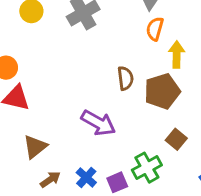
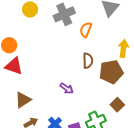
orange semicircle: (155, 29) -> (86, 30), moved
purple arrow: (98, 123) -> (67, 88), size x0.6

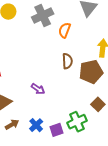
purple arrow: (67, 88) -> (38, 89), moved

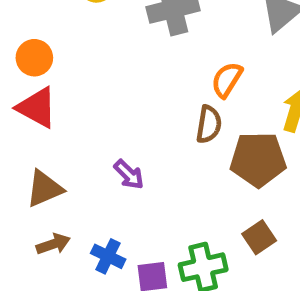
orange semicircle: (65, 30) -> (227, 80), moved
blue cross: (36, 125) -> (108, 256), turned -32

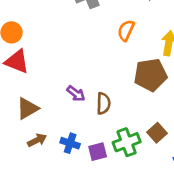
brown semicircle: (209, 124) -> (103, 103), moved
brown square: (259, 237) -> (157, 133), moved

